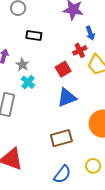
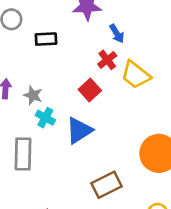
black rectangle: (34, 36) -> (46, 39), moved
blue triangle: (67, 97) -> (79, 131), moved

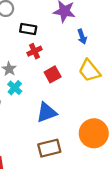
red cross: (107, 60) -> (35, 51), moved
blue triangle: (79, 131) -> (47, 112), moved

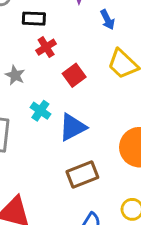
cyan cross: (15, 88) -> (40, 111), moved

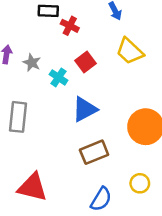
red cross: (46, 47) -> (70, 26), moved, turned -30
cyan cross: (40, 111) -> (59, 77), moved

